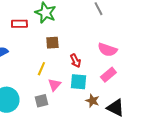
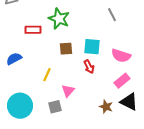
yellow line: (41, 69) -> (47, 75), moved
cyan square: (78, 82) -> (92, 47), moved
black triangle: (115, 108) -> (129, 102), moved

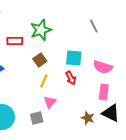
green star: (59, 19) -> (41, 30), turned 30
brown square: (66, 49) -> (40, 60), moved, turned -32
yellow line: (47, 75) -> (44, 81), moved
pink rectangle: (122, 81) -> (104, 92), turned -42

